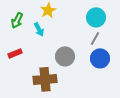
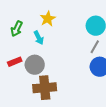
gray circle: (65, 56) -> (35, 65), moved

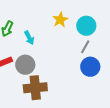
yellow star: (48, 19) -> (60, 20), moved

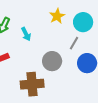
gray line: (85, 47) -> (74, 43), moved
gray circle: (25, 65) -> (52, 61), moved

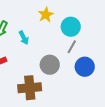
yellow star: (57, 16) -> (46, 15), moved
cyan circle: (83, 22) -> (71, 27), moved

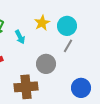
yellow star: (46, 15) -> (42, 23), moved
blue circle: (85, 67) -> (81, 88), moved

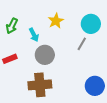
cyan circle: (67, 26) -> (91, 24), moved
gray circle: (46, 64) -> (45, 55), moved

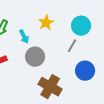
brown cross: (40, 85) -> (50, 87), moved, turned 35
blue circle: (95, 86) -> (85, 71), moved

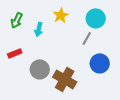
cyan arrow: (24, 37) -> (39, 29), turned 40
gray circle: (35, 57) -> (40, 69), moved

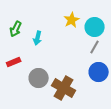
yellow star: (61, 15) -> (72, 20), moved
gray line: (87, 38) -> (95, 47), moved

